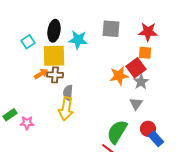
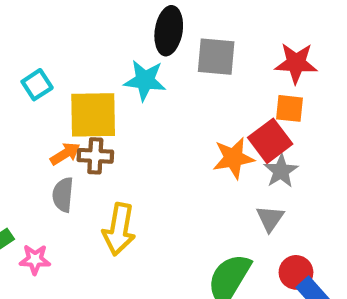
black ellipse: (54, 31) -> (169, 31), moved
gray semicircle: (68, 93) -> (63, 195), moved

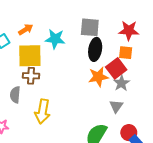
black ellipse: (169, 31) -> (95, 49), moved
orange arrow: (65, 154) -> (26, 29), moved

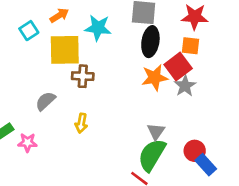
brown cross: (31, 76) -> (83, 76), moved
gray semicircle: (15, 95) -> (45, 101), turned 42
gray triangle: (116, 106) -> (156, 131), moved
yellow arrow: (43, 112) -> (81, 123), size x0.6

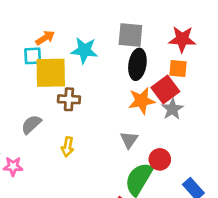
cyan square: (29, 31) -> (33, 56), moved, turned 30
gray triangle: (156, 131) -> (129, 140), moved
red circle: (195, 151) -> (160, 159), moved

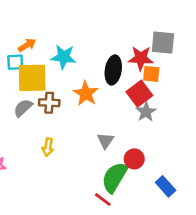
gray square: (130, 35) -> (163, 43), moved
red star: (182, 39) -> (141, 58), moved
orange star: (142, 101) -> (86, 94), moved, turned -30
gray semicircle: (31, 124) -> (23, 108), moved

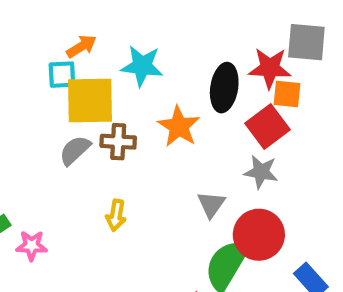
gray star: (146, 112) -> (261, 172), moved, turned -30
red circle: (134, 159) -> (259, 235), size x1.5

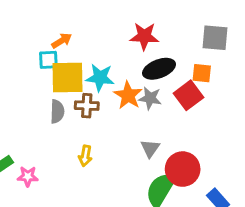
cyan star: (142, 66) -> (100, 78), moved
red star: (270, 68) -> (144, 36), moved
black ellipse: (224, 88) -> (159, 69), turned 60
gray semicircle: (75, 150) -> (57, 112), turned 135
gray star: (261, 172) -> (150, 98), moved

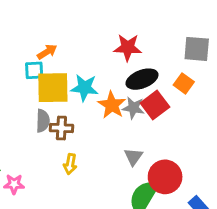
orange square: (202, 73) -> (184, 83), turned 30
red square: (189, 95) -> (155, 105), moved
brown cross: (87, 106) -> (61, 128), moved

